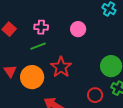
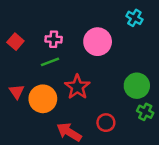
pink circle: (78, 29) -> (98, 42), size x1.5
red circle: (95, 95) -> (106, 123), moved

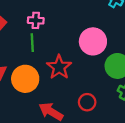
pink circle: (98, 42) -> (93, 41), moved
green line: (50, 62) -> (32, 43), turned -72

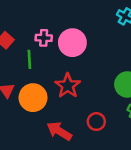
pink circle: (93, 41) -> (72, 43), moved
green line: (32, 43) -> (29, 59), moved

